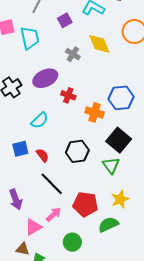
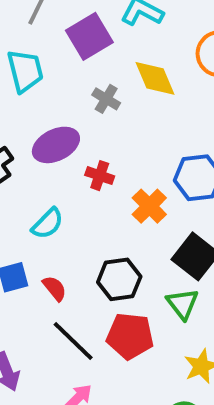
purple square: (65, 20) -> (89, 36), size x1.6
orange cross: (95, 112) -> (149, 206), turned 30
red pentagon: (85, 204) -> (130, 336), moved

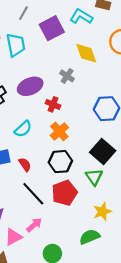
gray cross: (106, 99) -> (67, 76), moved
orange cross: (149, 206) -> (59, 131), moved
red pentagon: (130, 336) -> (64, 193), turned -30

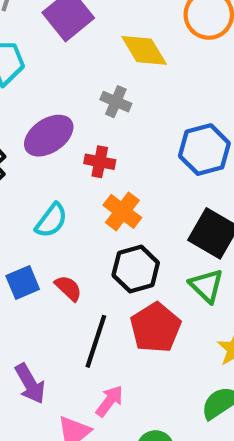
black line: (33, 194) -> (96, 341), turned 72

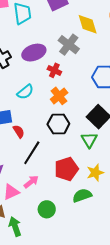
gray cross: (116, 102) -> (69, 45), size x1.5
red semicircle: (68, 288) -> (19, 131), moved
red pentagon: (156, 328) -> (66, 169), moved

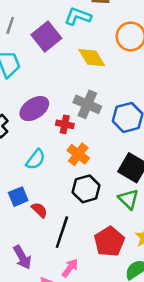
gray cross: (69, 45) -> (87, 104), moved

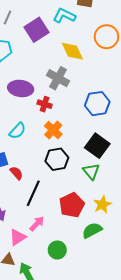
gray cross: (87, 104) -> (58, 78), moved
purple ellipse: (34, 109) -> (21, 88), turned 35

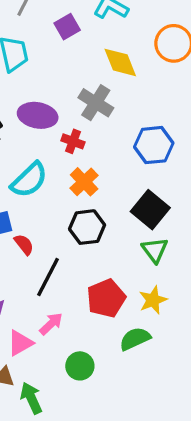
purple square: (37, 30) -> (67, 27), size x0.7
cyan semicircle: (17, 131) -> (29, 180), size x1.4
green triangle: (91, 171) -> (155, 250), moved

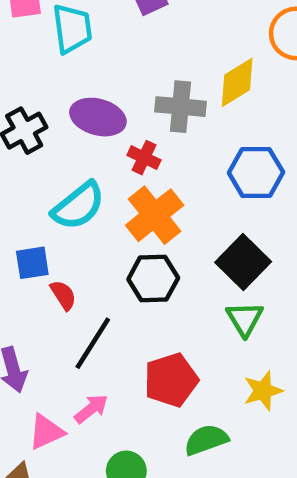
yellow diamond: (120, 62) -> (237, 82), moved, turned 75
gray cross: (96, 103) -> (180, 107), turned -32
orange cross: (84, 182) -> (155, 215), size x1.4
yellow star: (153, 300) -> (263, 391), moved

